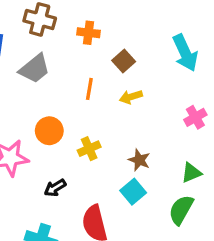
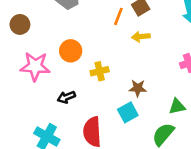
orange line: (89, 89) -> (118, 16), moved
brown star: (139, 160) -> (138, 88), turned -30

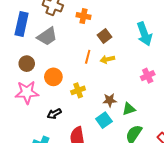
orange line: (118, 16) -> (88, 57), moved
brown circle: (20, 24) -> (27, 64), moved
green triangle: (177, 106) -> (129, 109), moved

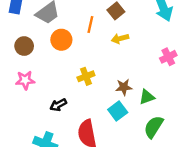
orange line: (88, 57) -> (90, 24), moved
orange circle: (53, 77) -> (61, 40), moved
pink star: (27, 92) -> (25, 80), size x0.7

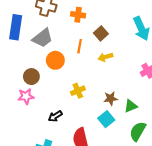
brown circle: (24, 46) -> (31, 77), moved

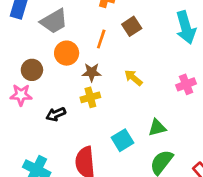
yellow arrow: (105, 57) -> (133, 78), moved, turned 48
brown star: (111, 98) -> (92, 72), moved
black arrow: (55, 116) -> (56, 114), moved

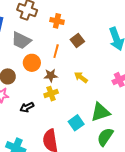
gray trapezoid: (54, 21) -> (21, 40), turned 60
green triangle: (157, 128) -> (100, 112), size x1.5

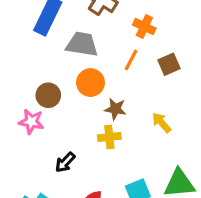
gray trapezoid: (21, 40) -> (82, 44), turned 150
orange line: (56, 51) -> (131, 60), moved
black arrow: (27, 107) -> (65, 162), moved, turned -32

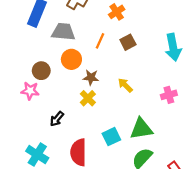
orange cross: (144, 27) -> (117, 12), moved, turned 35
yellow cross: (109, 137) -> (88, 98), turned -35

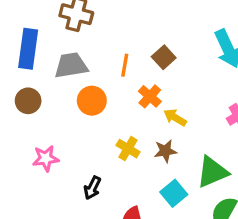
orange cross: (117, 12) -> (150, 96), moved
brown circle: (41, 71) -> (28, 101), moved
brown star: (91, 77) -> (165, 151), moved

